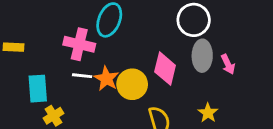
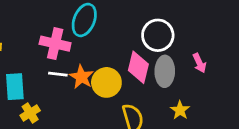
white circle: (194, 20) -> (158, 35), moved
gray ellipse: (202, 56) -> (165, 71), moved

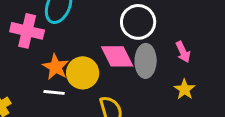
pink diamond: (138, 67) -> (117, 56), turned -40
white line: (58, 74) -> (54, 92), moved
yellow star: (180, 110) -> (185, 89), moved

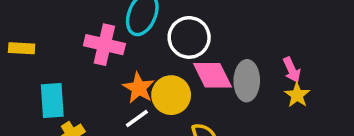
white circle: (138, 22) -> (189, 37), moved
yellow star: (185, 89) -> (297, 95), moved
white line: (54, 92) -> (137, 119), turned -42

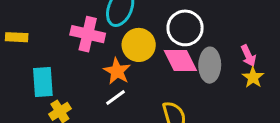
white circle: (189, 37) -> (185, 28), moved
yellow circle: (171, 95) -> (139, 45), moved

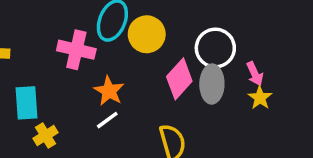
white circle: (185, 28) -> (215, 48), moved
yellow circle: (139, 45) -> (147, 34), moved
pink diamond: (180, 60) -> (179, 79), turned 69

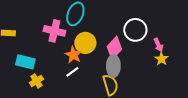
yellow circle: (147, 34) -> (85, 43), moved
gray ellipse: (212, 84) -> (113, 66), moved
cyan rectangle: (27, 103) -> (25, 62), turned -72

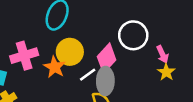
pink cross: (54, 31) -> (24, 56), moved, turned -30
white line: (72, 72) -> (88, 75), moved

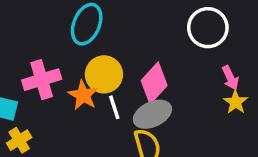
white circle: (133, 35) -> (208, 28), moved
white line: (88, 75) -> (114, 107), moved, turned -72
gray ellipse: (105, 81) -> (152, 114), turned 64

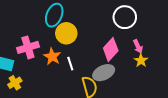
yellow circle: (104, 74) -> (66, 33), moved
pink diamond: (154, 83) -> (111, 49), moved
gray ellipse: (152, 114) -> (104, 73), moved

